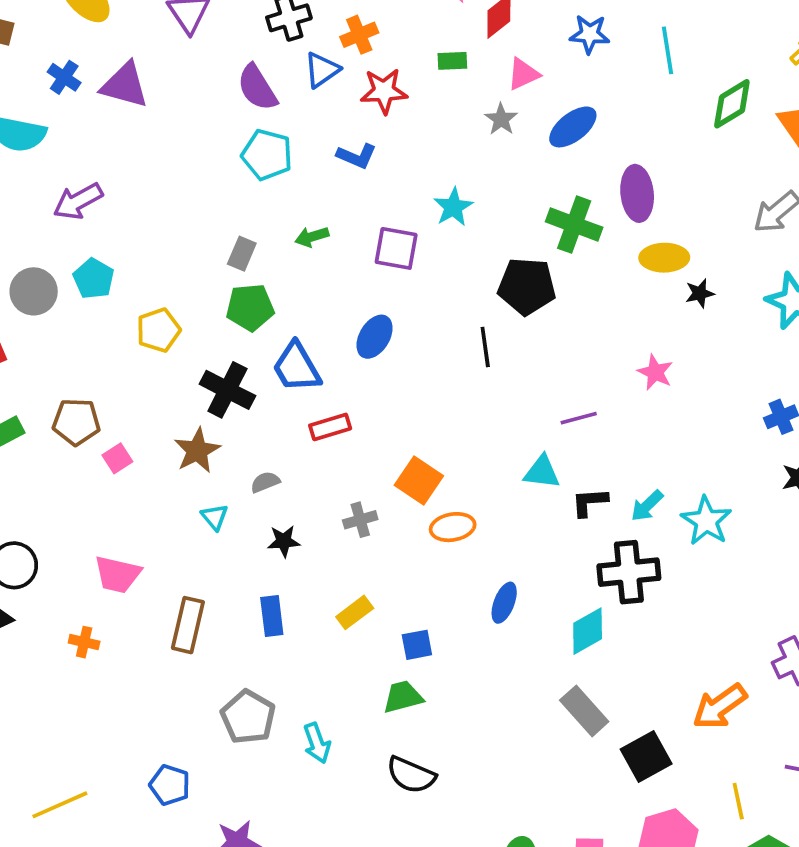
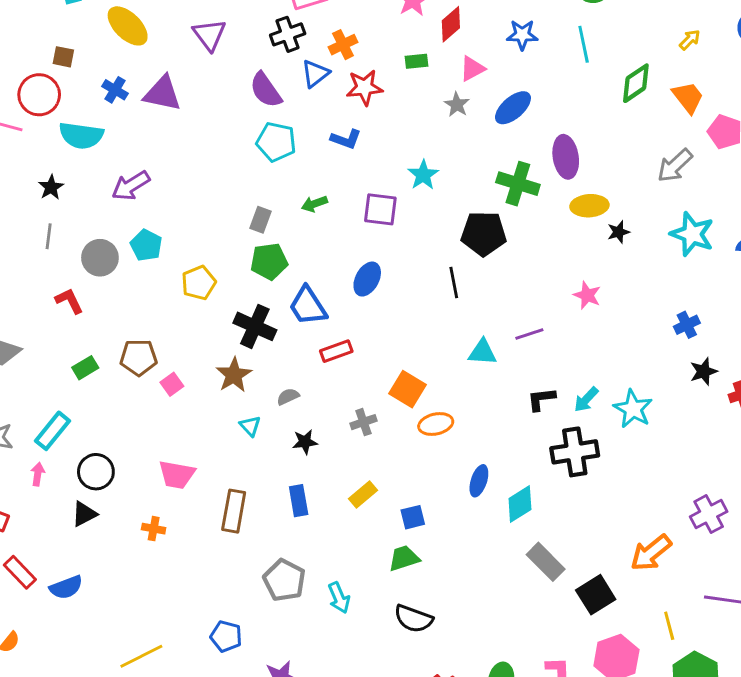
cyan triangle: (542, 472) -> (483, 352), moved
cyan diamond: (588, 631) -> (520, 504), moved

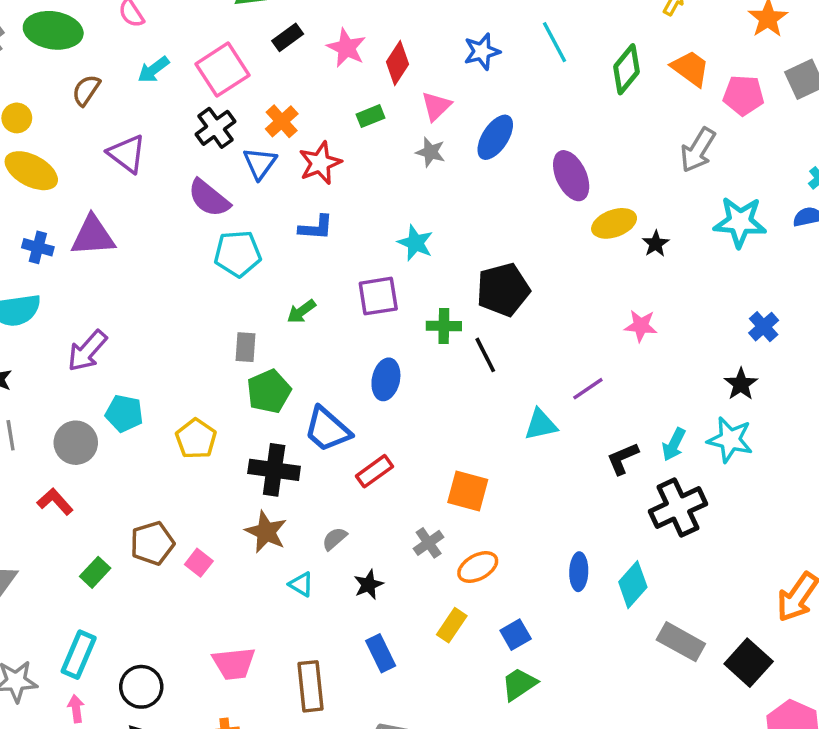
green cross: (518, 184) -> (444, 326), moved, size x0.7
black star: (704, 371) -> (741, 384), moved
orange ellipse: (436, 424) -> (478, 567), moved

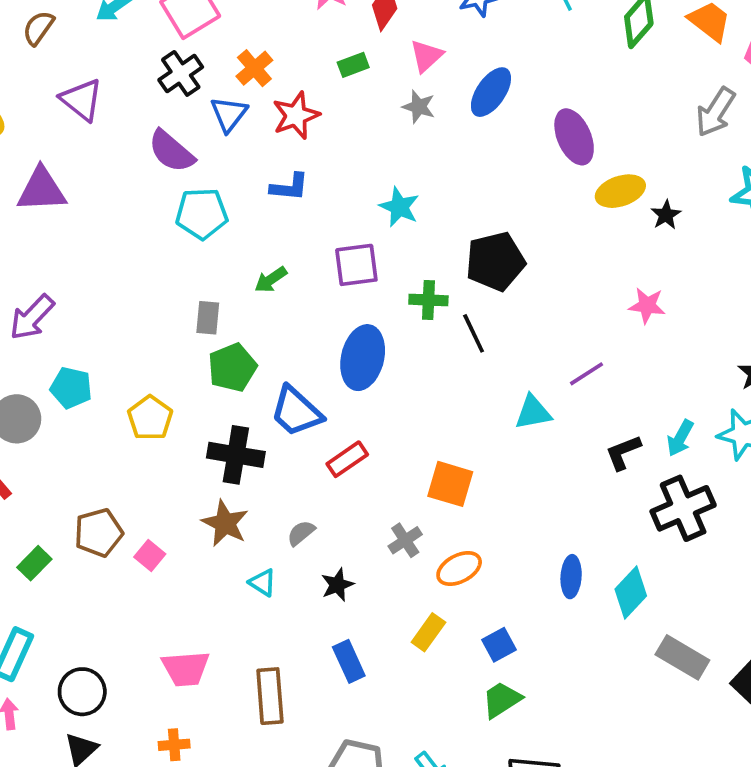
blue ellipse: (386, 379) -> (363, 358), size x1.4

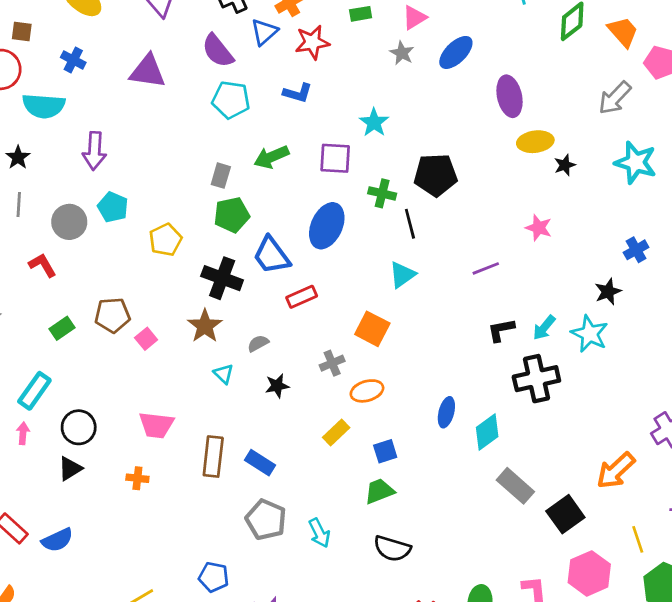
purple triangle: (42, 190) -> (148, 71), moved
green arrow: (271, 280) -> (271, 157), size x1.4
purple arrow: (32, 317) -> (94, 151), turned -51
cyan triangle: (533, 412) -> (402, 275), moved, turned -36
blue rectangle: (349, 661) -> (260, 463), moved, turned -44

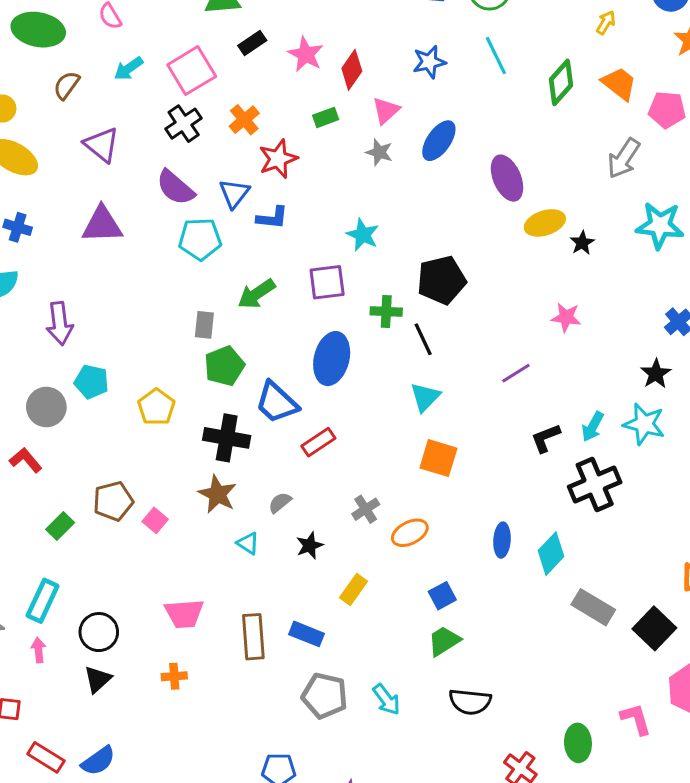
blue triangle: (264, 32) -> (234, 193), moved
orange square: (372, 329) -> (438, 458), moved
yellow rectangle: (336, 433) -> (354, 589), moved

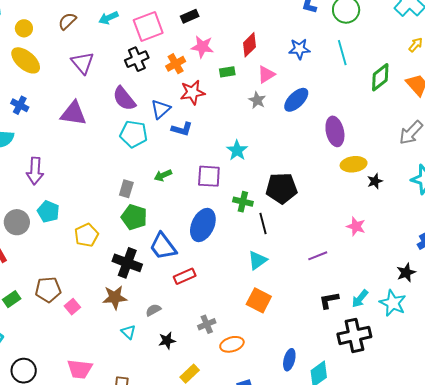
pink star: (306, 54) -> (202, 47), moved, turned -30
green arrow: (256, 294) -> (163, 175), size x0.7
green pentagon: (224, 366) -> (134, 217), turned 30
brown star: (217, 494) -> (115, 297), turned 30

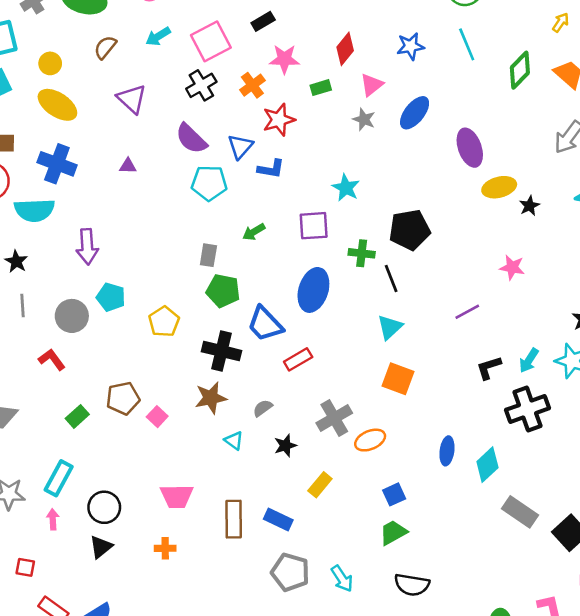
blue cross: (20, 105) -> (57, 164), size x1.6
purple triangle: (73, 113) -> (128, 166), size x0.5
gray cross: (207, 324) -> (334, 418), size x1.5

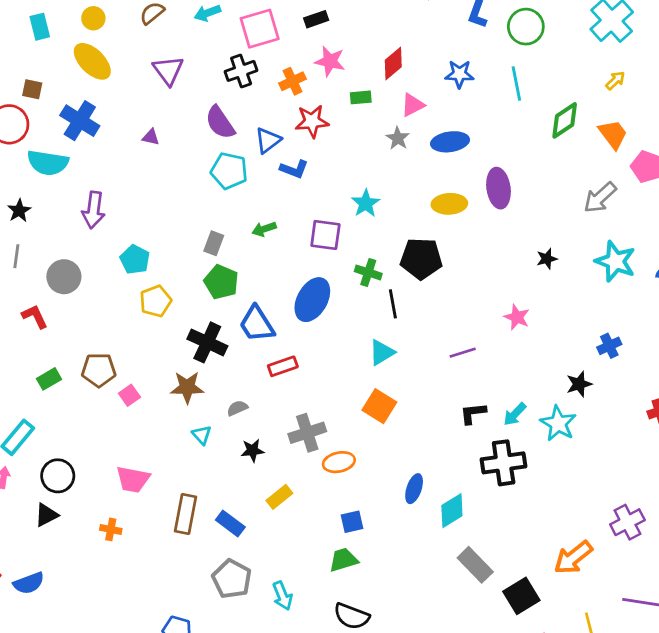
blue ellipse: (415, 113) -> (450, 142), turned 32
yellow ellipse: (499, 187) -> (449, 204), moved
cyan pentagon: (111, 297) -> (135, 260), moved

